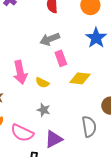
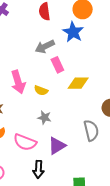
blue star: (96, 38) -> (73, 32), moved

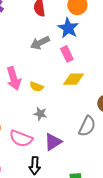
pink rectangle: (57, 65) -> (67, 54), moved
gray semicircle: (91, 130) -> (87, 126), turned 40

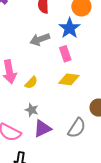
yellow semicircle: (37, 87) -> (31, 83), turned -72
purple triangle: (53, 142) -> (42, 128), moved

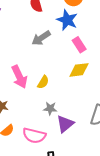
pink rectangle: (65, 54) -> (79, 45), moved

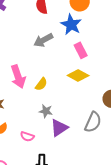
yellow diamond: (79, 70) -> (78, 75), turned 30
pink semicircle: (34, 136) -> (27, 136), size x0.6

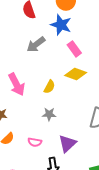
yellow semicircle: (41, 84) -> (49, 87), moved
purple triangle: (59, 128) -> (67, 144), moved

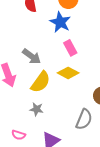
gray arrow: (36, 44) -> (32, 56), moved, turned -114
yellow semicircle: (49, 87) -> (41, 82), size x1.6

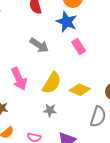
gray arrow: (32, 56) -> (39, 45), moved
yellow diamond: (68, 73) -> (80, 90), moved

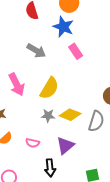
yellow diamond: (80, 90) -> (70, 115), moved

